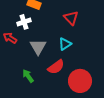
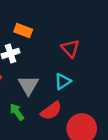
green arrow: (28, 76) -> (17, 112), moved

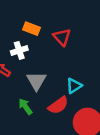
red triangle: (70, 48) -> (62, 37), moved
cyan triangle: (63, 81) -> (74, 86), moved

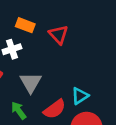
cyan triangle: (74, 86) -> (80, 96), moved

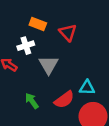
gray triangle: (31, 83) -> (49, 65), moved
cyan triangle: (80, 96) -> (87, 88), turned 35

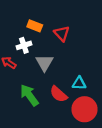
red semicircle: (64, 100) -> (59, 94), turned 78
green arrow: (32, 101) -> (29, 95), size x1.5

